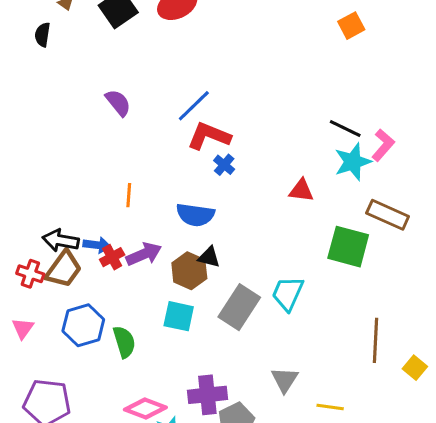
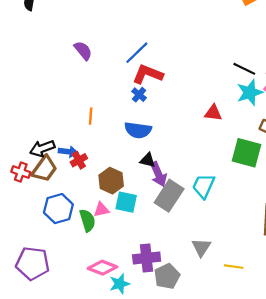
blue cross: (224, 165) -> (139, 95), moved
black arrow: (61, 240) -> (42, 148), turned -30
purple arrow: (144, 254) -> (158, 174), moved, turned 90
brown hexagon: (189, 271) -> (111, 181), moved
pink triangle: (23, 328) -> (101, 210), moved, turned 42

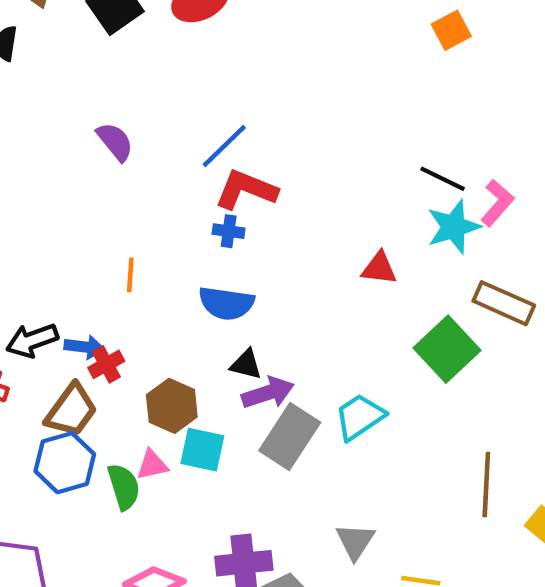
blue cross: (139, 95) -> (229, 231), turned -32
green square: (246, 153) -> (447, 349), turned 32
brown trapezoid: (44, 169) -> (71, 410), moved
purple arrow: (158, 174) -> (268, 393), turned -85
cyan trapezoid: (204, 186) -> (360, 417), turned 32

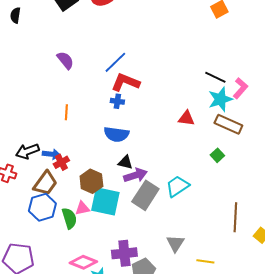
orange line: (130, 275) -> (66, 112), moved
brown rectangle: (504, 303) -> (228, 124), moved
green square: (447, 349) -> (217, 155), size x0.5
cyan square: (202, 450) -> (105, 201), size x1.4

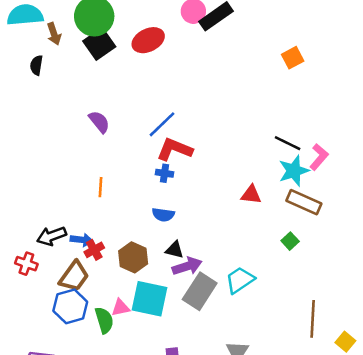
blue semicircle: (116, 134) -> (163, 215), size x0.7
brown hexagon: (91, 181) -> (133, 257), moved

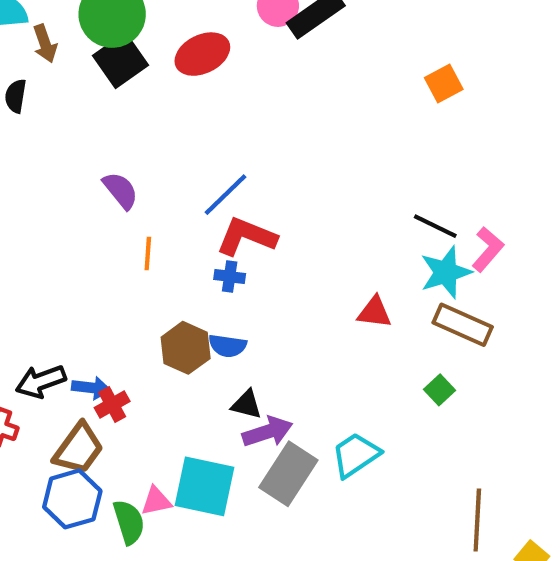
orange line: (100, 187) -> (148, 253), moved
brown hexagon: (133, 257) -> (186, 348), moved

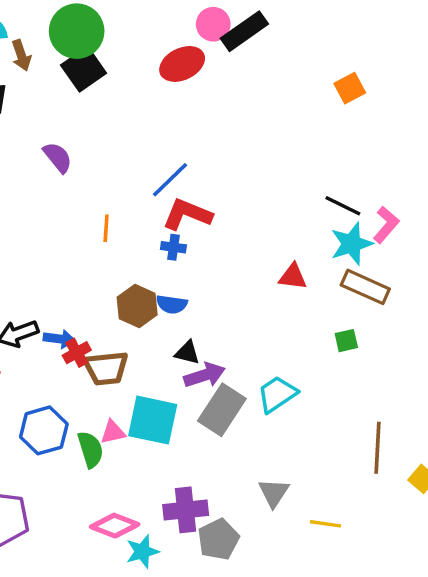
red ellipse: (202, 54) -> (182, 64), moved
purple semicircle: (121, 190) -> (58, 157), moved
green square: (440, 390) -> (346, 341), turned 30
brown trapezoid: (79, 449) -> (106, 368), moved, turned 48

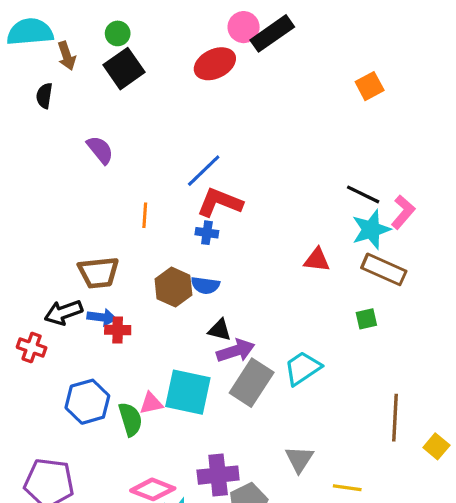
green circle: (77, 31) -> (118, 33), size x0.5
red cross: (77, 353) -> (118, 330), turned 30
brown trapezoid: (106, 368) -> (99, 273), moved

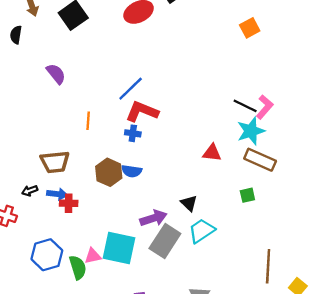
pink L-shape: (403, 212) -> (265, 107), moved
black arrow: (63, 312) -> (30, 191), size x0.6
black triangle: (220, 330) -> (189, 203), moved, turned 30

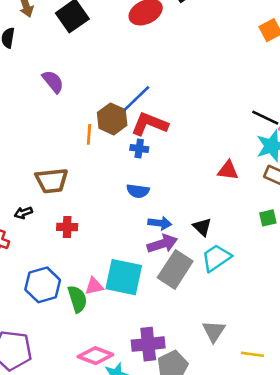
brown hexagon: (109, 172) -> (112, 119), moved
blue arrow: (57, 194) -> (160, 223), moved

